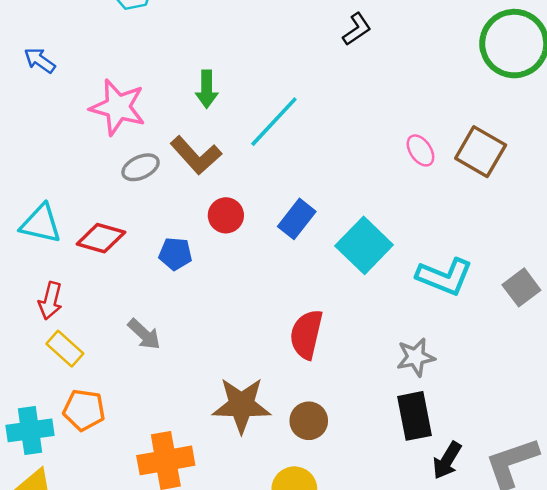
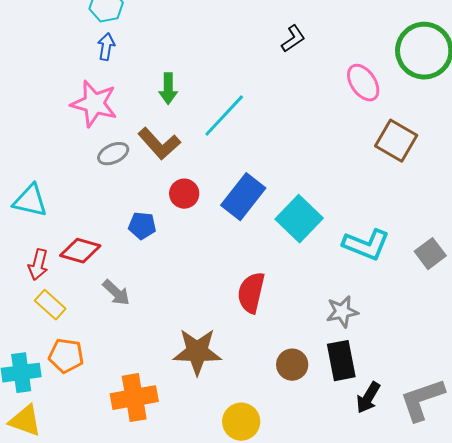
blue arrow: (40, 60) -> (106, 47), moved, turned 64
pink ellipse: (420, 150) -> (363, 83), moved, size x1.4
blue rectangle: (297, 219) -> (243, 197), size x1.4
red diamond: (101, 238) -> (80, 251), moved
brown circle: (309, 421) -> (292, 365), moved

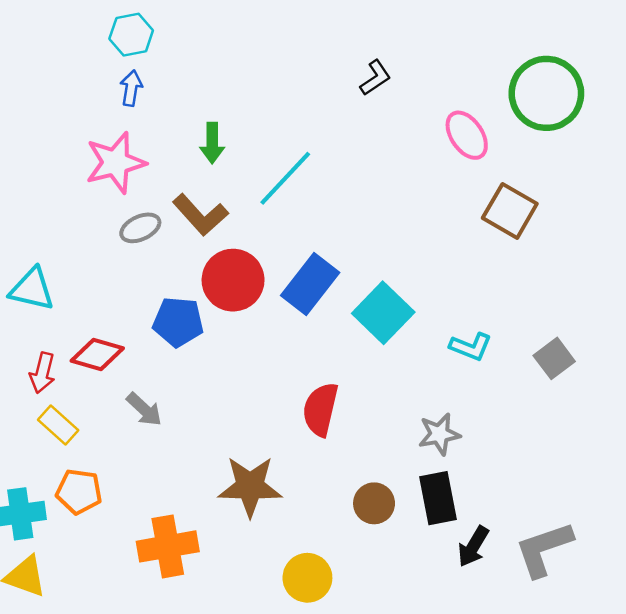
pink star: (94, 104) -> (116, 163), turned -30
red circle: (184, 194) -> (233, 280), size x1.6
blue pentagon: (142, 226) -> (178, 322), size x1.4
cyan L-shape: (366, 245) -> (471, 347), size x0.7

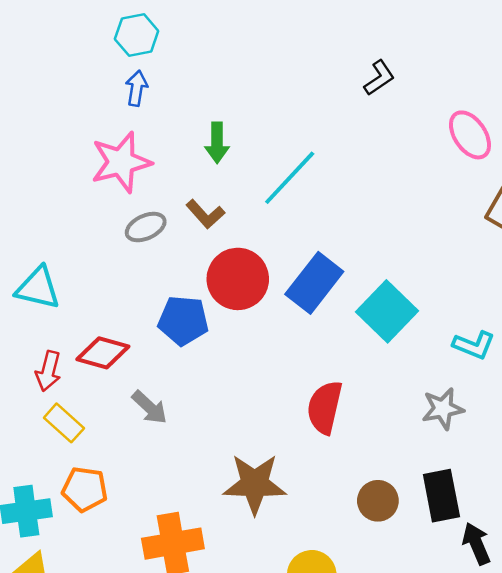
brown L-shape: (200, 215) -> (205, 214), size x0.7
gray star: (439, 434) -> (443, 409), moved
black arrow: (473, 546) -> (476, 544), turned 126

